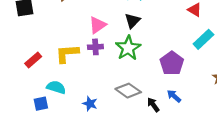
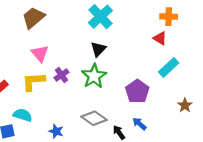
pink triangle: (98, 25) -> (40, 53), moved, turned -36
purple cross: (95, 47) -> (62, 75), turned -32

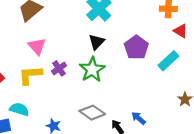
red triangle: (160, 38) -> (181, 31), moved
purple pentagon: (137, 91) -> (136, 47), moved

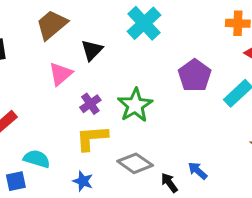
black triangle: (97, 42) -> (92, 50), moved
pink triangle: (37, 46) -> (61, 74), turned 30
yellow L-shape: (30, 75) -> (92, 138), moved

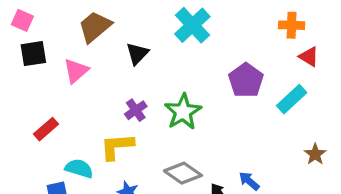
pink triangle: (61, 74) -> (76, 71), moved
yellow L-shape: (92, 138) -> (117, 146), moved

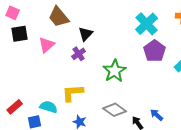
cyan cross: (192, 25) -> (147, 24), moved
brown trapezoid: (95, 27) -> (59, 17), turned -90
purple cross: (136, 110) -> (79, 54), moved
red rectangle: (46, 129) -> (15, 107), moved

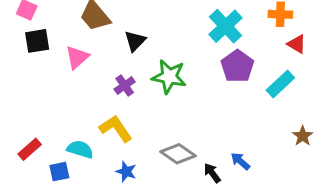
purple cross: (79, 54) -> (125, 85), moved
green star: (115, 71) -> (169, 77), moved, turned -30
yellow L-shape: (73, 93) -> (116, 129), turned 60

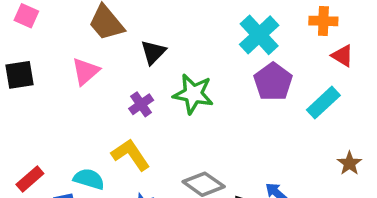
black square: (37, 41) -> (20, 75), moved

